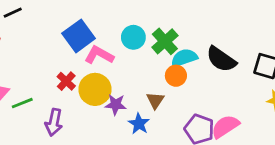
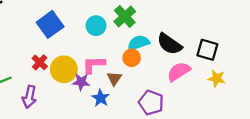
green cross: (165, 41) -> (125, 16), moved
pink L-shape: (99, 55) -> (94, 65), moved, turned -30
pink semicircle: (225, 126) -> (179, 72), moved

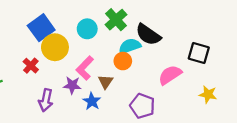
black semicircle: (170, 44) -> (148, 35), moved
pink L-shape: (94, 65) -> (85, 68), turned -45
yellow circle: (64, 69) -> (55, 47), moved
yellow star: (217, 78) -> (208, 94), moved
purple arrow: (29, 97) -> (46, 100), moved

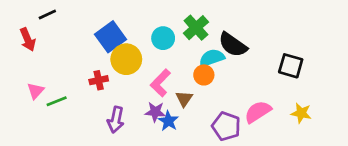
red cross: (31, 66) -> (99, 80), turned 35
pink semicircle: (170, 75) -> (258, 112), moved
purple star: (72, 85) -> (155, 112), moved

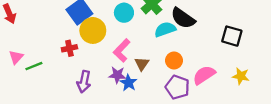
orange circle: (204, 75) -> (174, 61), moved

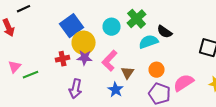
black semicircle: (183, 18) -> (165, 32), size x0.7
purple star: (117, 75) -> (85, 58), moved

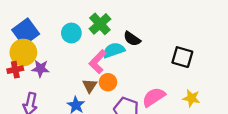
yellow circle: (84, 43) -> (23, 52), moved
pink L-shape: (110, 61) -> (98, 62), moved
orange circle: (157, 70) -> (108, 82), moved

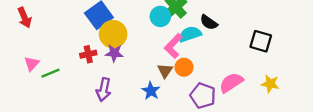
cyan circle: (71, 33) -> (160, 16), moved
yellow circle: (23, 52) -> (113, 34), moved

